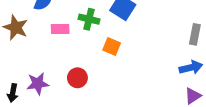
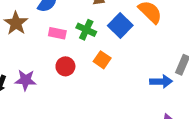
blue arrow: (191, 67) -> (161, 81), moved
red circle: (77, 78) -> (65, 66), moved

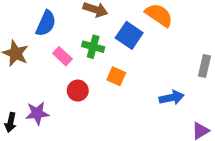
pink rectangle: (57, 33) -> (62, 56), turned 42
blue arrow: (161, 81) -> (172, 98), moved

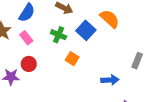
pink rectangle: (62, 56) -> (26, 38), moved
red circle: (78, 91) -> (29, 64), moved

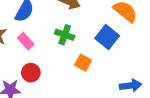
blue square: (86, 30) -> (107, 37), moved

